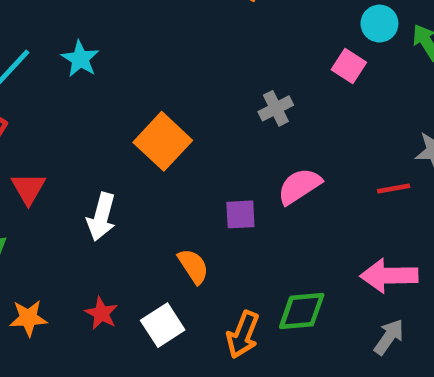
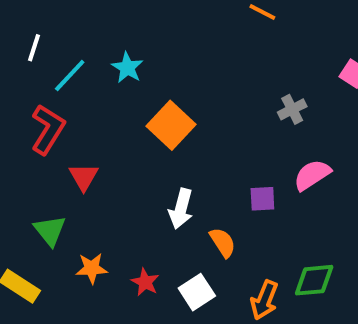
orange square: (163, 141) -> (171, 125), moved
white arrow: (101, 217) -> (181, 209), moved
orange star: (28, 318) -> (92, 268), moved

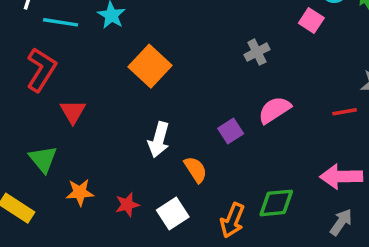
cyan line: (70, 76) -> (61, 22), turned 56
purple square: (262, 199) -> (231, 131), turned -30
red star: (145, 282) -> (127, 205), turned 30

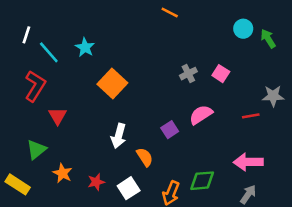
pink square: (311, 21) -> (221, 74), moved
cyan line: (61, 22) -> (49, 52), turned 40
green triangle: (43, 159) -> (36, 150), turned 30
orange star: (80, 192) -> (63, 173), turned 30

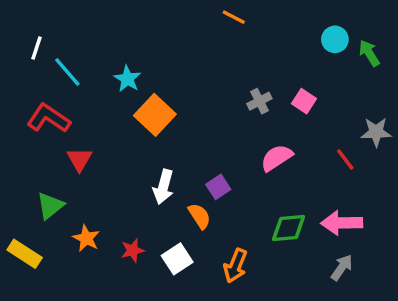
cyan star: (85, 47) -> (127, 79), moved
red L-shape: (35, 86) -> (49, 118), turned -88
red line: (251, 116) -> (345, 159), turned 63
purple square: (170, 130) -> (218, 187), moved
green diamond: (202, 181) -> (289, 228), moved

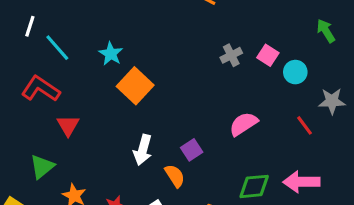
cyan circle: (335, 39) -> (295, 72), moved
gray cross: (259, 101) -> (231, 55), moved
pink square: (304, 101) -> (268, 55), moved

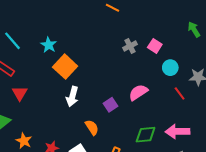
cyan circle: (295, 72) -> (170, 68), moved
white arrow: (143, 150) -> (72, 96), moved
purple square: (192, 150) -> (110, 105), moved

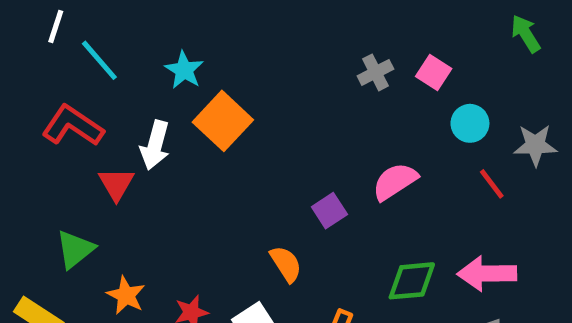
white arrow: (72, 96) -> (155, 145), moved

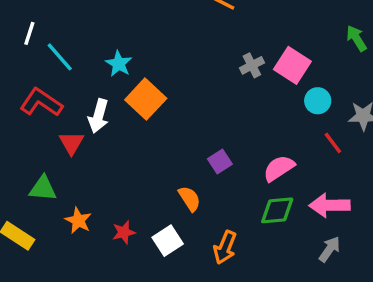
pink square: (434, 72) -> (292, 65), size x1.5
pink semicircle: (395, 181) -> (279, 168), moved
green triangle: (75, 249) -> (43, 188), turned 44

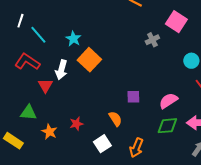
pink square: (292, 65) -> (176, 22), moved
purple square: (220, 161) -> (133, 97), turned 32
red star: (124, 232) -> (76, 124), moved

